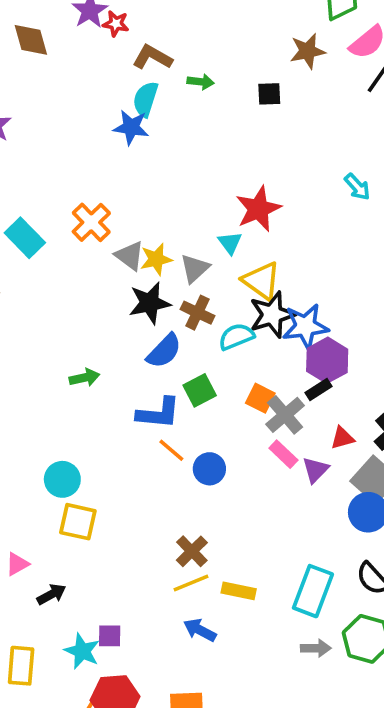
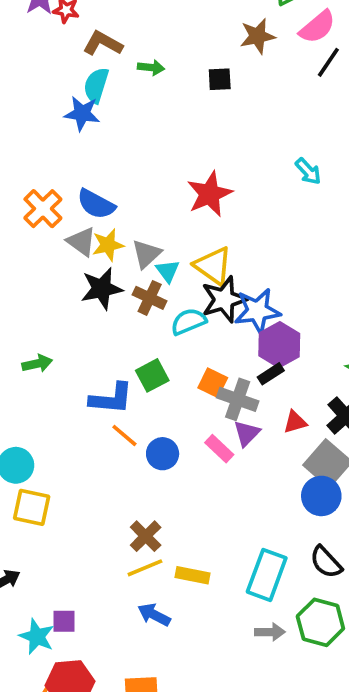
cyan triangle: (230, 243) -> (168, 271), moved
blue semicircle: (164, 351) -> (96, 204), moved, turned 75
gray cross: (285, 415) -> (238, 399), turned -30
pink rectangle: (283, 454) -> (219, 449), moved
purple triangle: (315, 470) -> (247, 433), moved

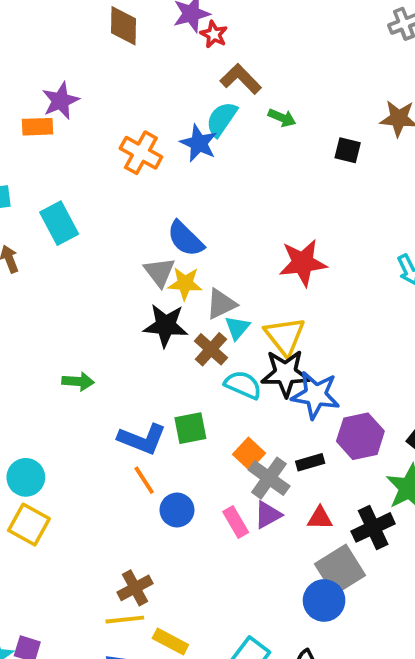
orange cross: (43, 209) -> (141, 153), moved, turned -33
cyan semicircle: (188, 322) -> (243, 385), turned 30
purple hexagon: (279, 345) -> (360, 436), moved

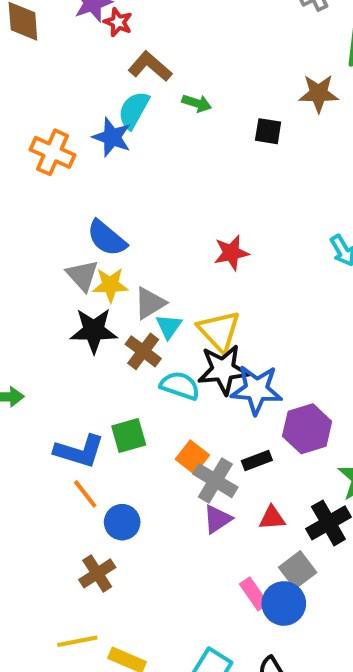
red star: (303, 263) -> (231, 253), size x0.7
pink rectangle: (236, 522) -> (254, 594), moved
gray square: (340, 570) -> (298, 570), size x0.7
brown cross: (135, 588) -> (97, 573), moved

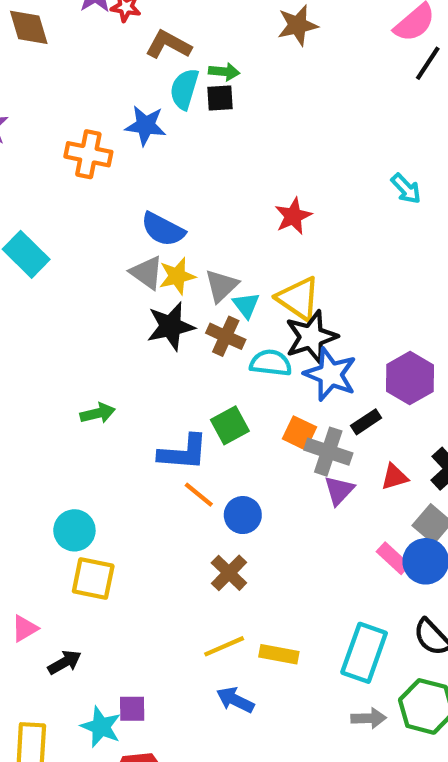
brown star: (319, 93) -> (298, 25), moved
cyan semicircle: (134, 110) -> (184, 89), moved
black square: (268, 131) -> (220, 98), moved
blue star: (257, 390) -> (330, 374), moved, turned 30

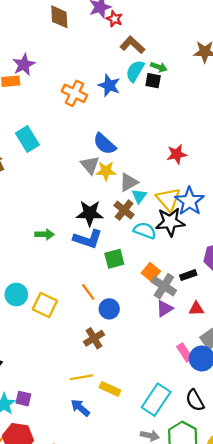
black star: (171, 326) -> (90, 213), moved
blue star: (330, 374) -> (189, 201), moved
blue L-shape: (183, 452) -> (88, 239), moved
yellow square: (93, 578) -> (45, 305), moved

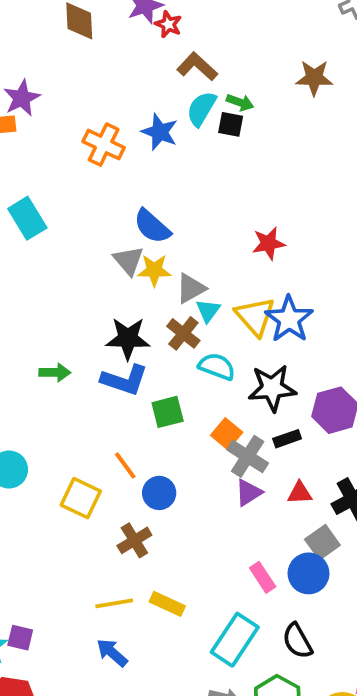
black star: (170, 222) -> (272, 388), moved
yellow square: (45, 305) -> (81, 498), moved
pink rectangle: (185, 352) -> (263, 577), moved
yellow rectangle: (110, 389) -> (167, 604), moved

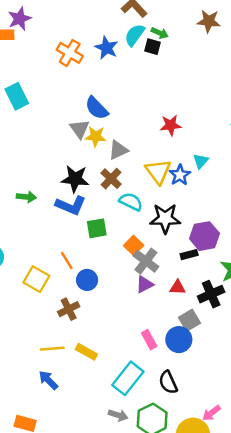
cyan triangle: (208, 311) -> (201, 161), moved
blue star: (289, 319) -> (180, 175), size x0.7
black rectangle: (287, 439) -> (189, 255), moved

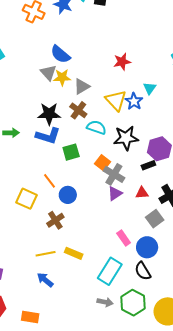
blue circle: (179, 340) -> (147, 247), moved

